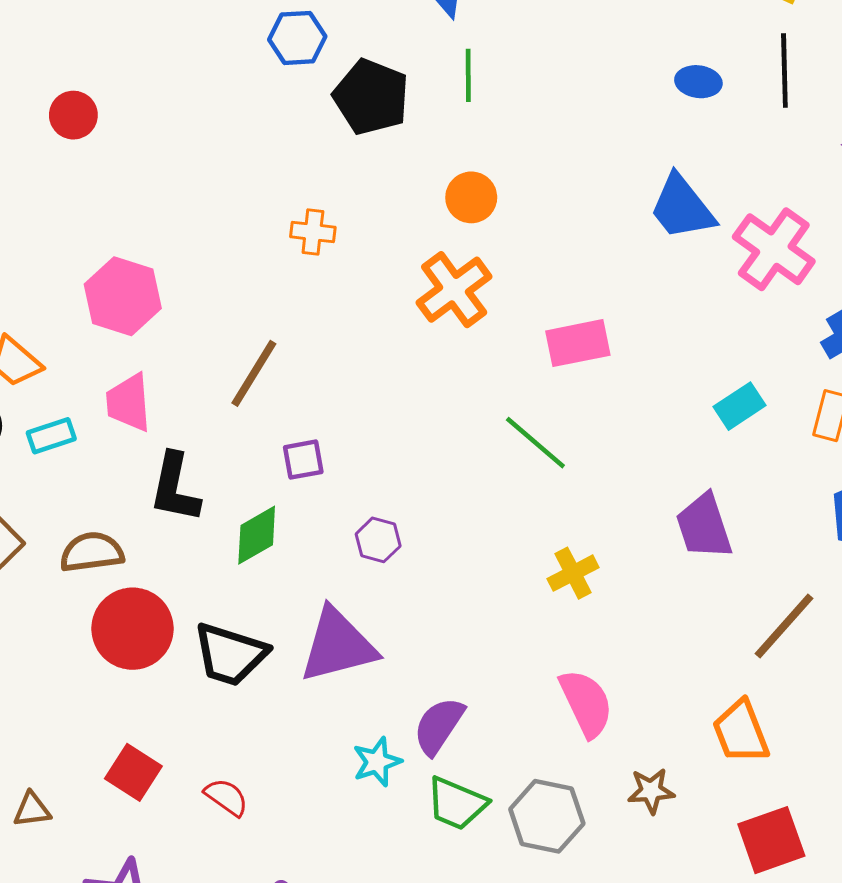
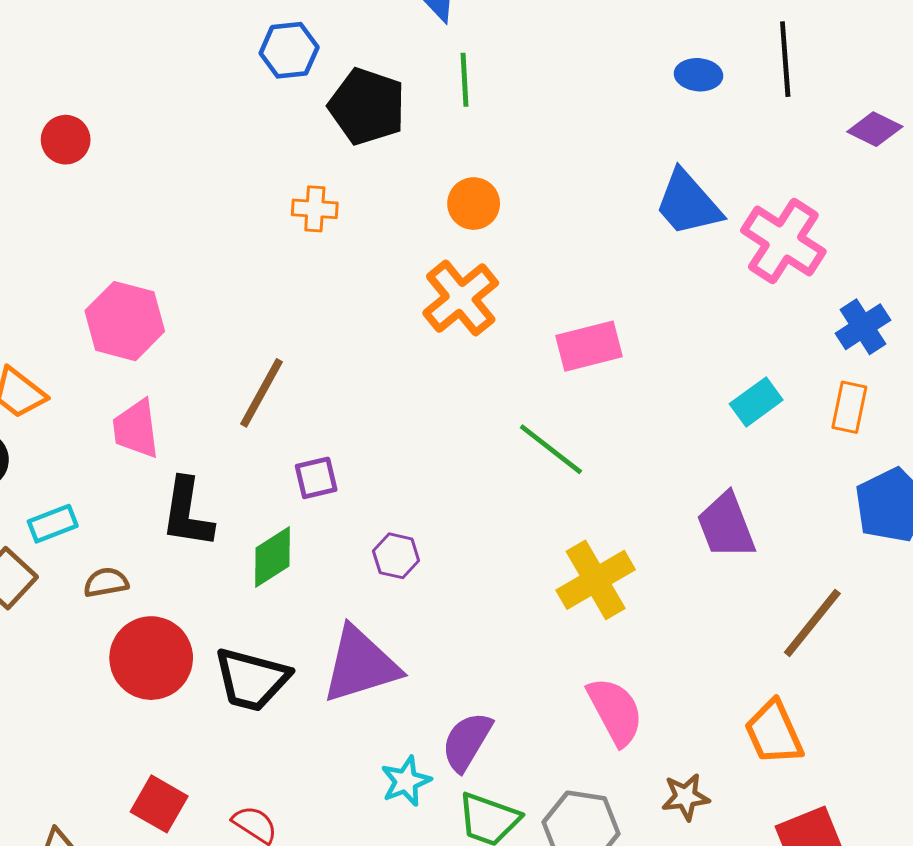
orange cross: (313, 232) -> (315, 209), moved
cyan rectangle: (51, 436) -> (53, 524), moved
brown semicircle: (92, 552) -> (106, 582), size x0.7
yellow cross: (573, 573) -> (596, 580), size x1.5

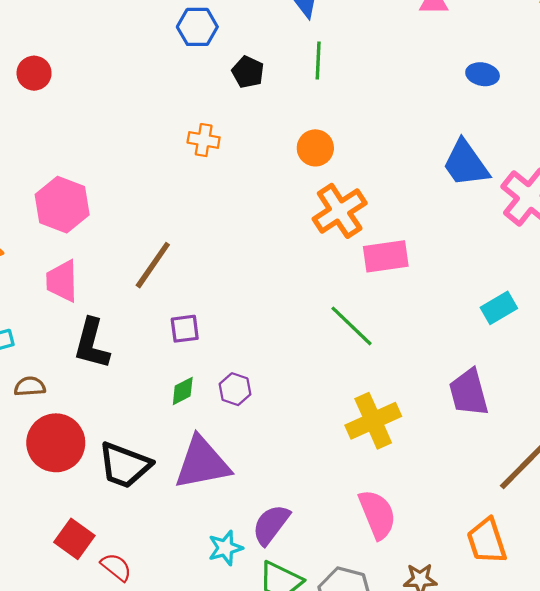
black pentagon: (367, 106) -> (248, 72), size x0.6
orange cross: (461, 298) -> (340, 211), moved
green diamond: (273, 557) -> (183, 391), moved, size x0.7
red square: (159, 804) -> (74, 539), moved

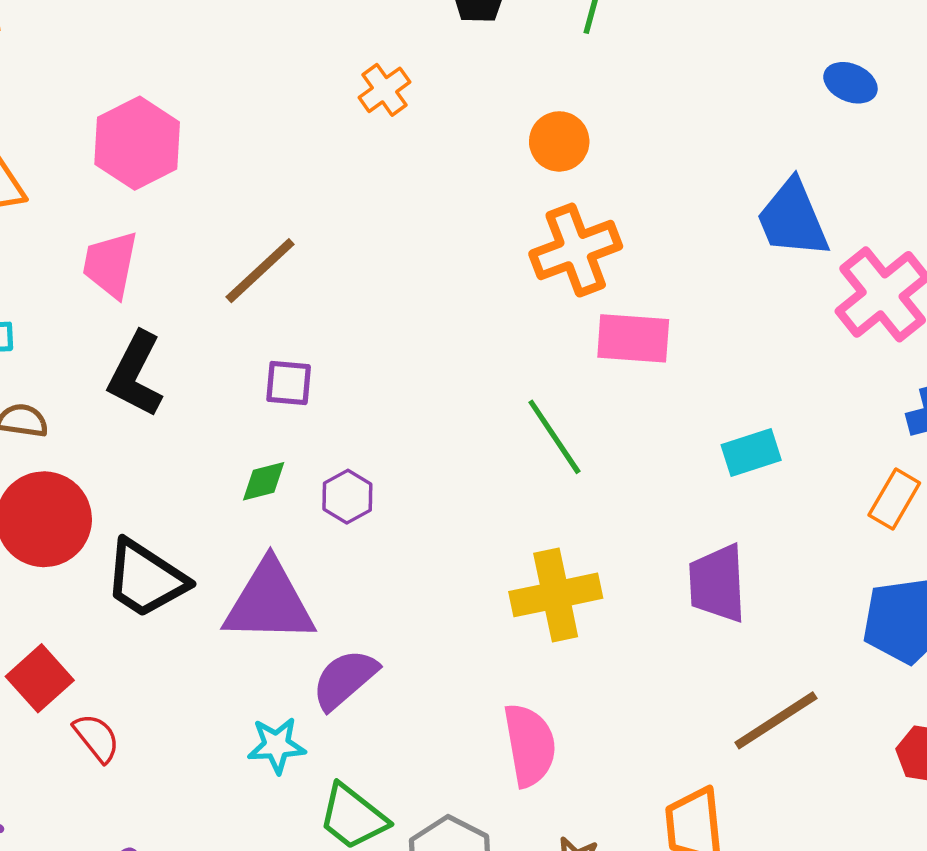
orange cross: (204, 140) -> (385, 90), turned 32
cyan rectangle: (499, 308) -> (751, 453), moved
purple semicircle: (271, 525) -> (345, 679), moved

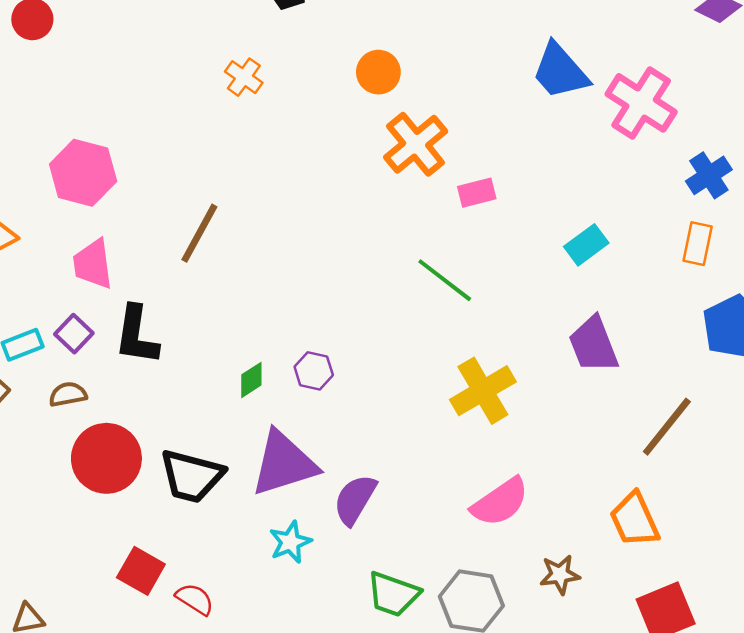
pink rectangle: (633, 338) -> (477, 193), size x0.7
purple square: (289, 383) -> (74, 334), moved, turned -33
cyan star: (277, 745) -> (290, 542), moved
pink semicircle: (530, 745) -> (500, 502), turned 84

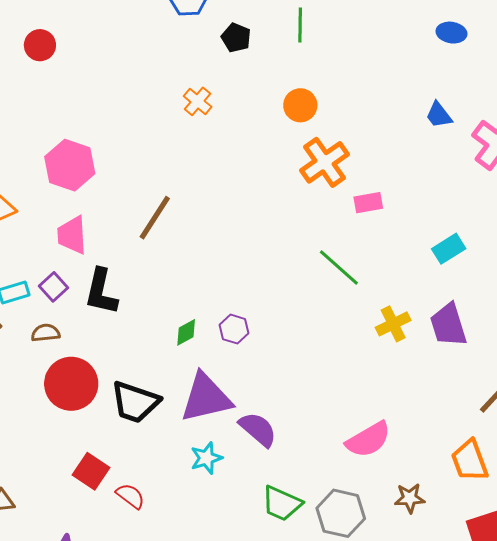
blue trapezoid: (560, 71) -> (439, 115), size x0.6
yellow cross: (483, 391) -> (393, 324), moved, size x0.7
purple semicircle: (355, 500) -> (258, 429), turned 96

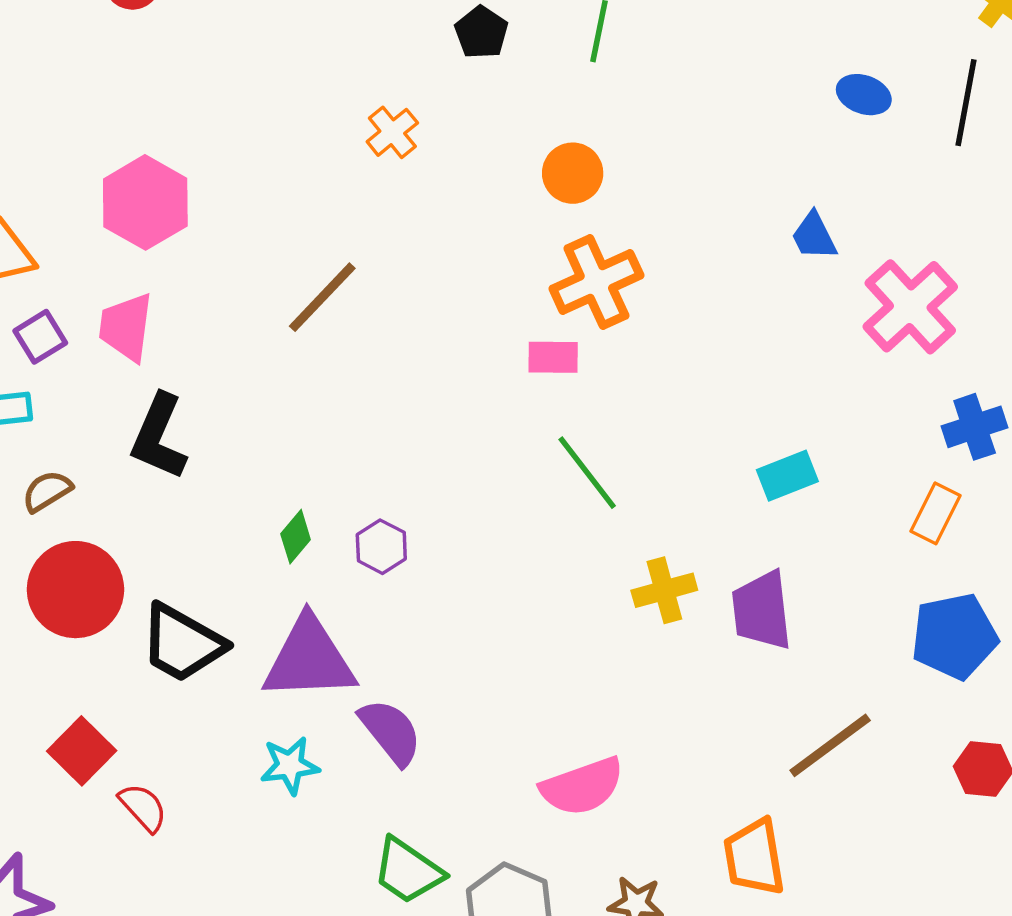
pink rectangle: (368, 203) -> (553, 357), moved
brown line: (155, 218) -> (322, 297), moved
purple square: (54, 287) -> (40, 337), moved
green diamond: (186, 332) -> (296, 537), turned -32
brown semicircle: (46, 333) -> (47, 491), turned -36

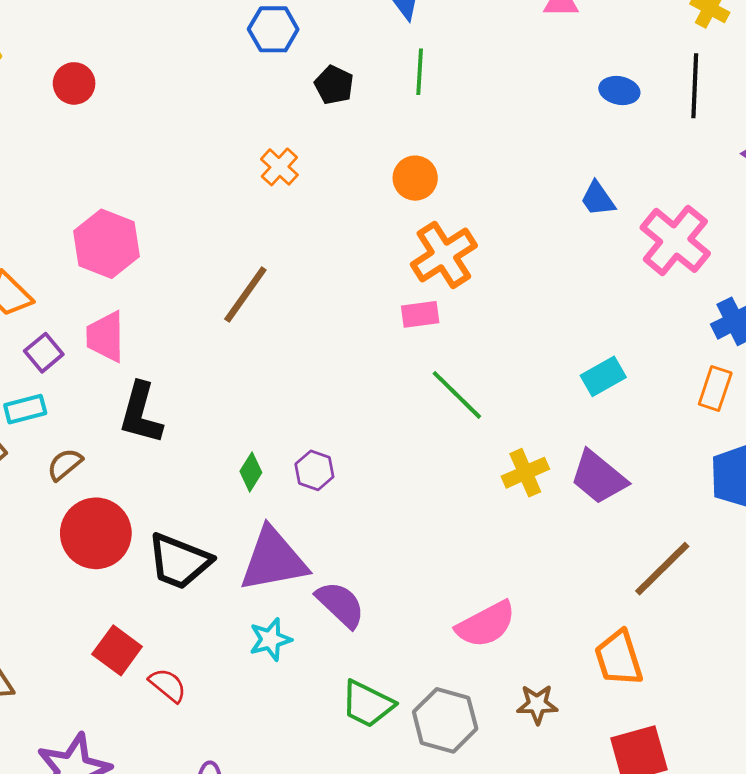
purple trapezoid: (762, 610) -> (599, 477), turned -36

